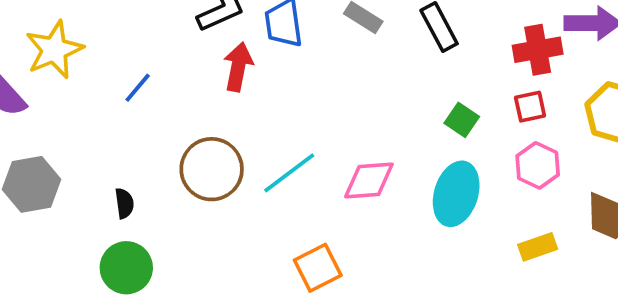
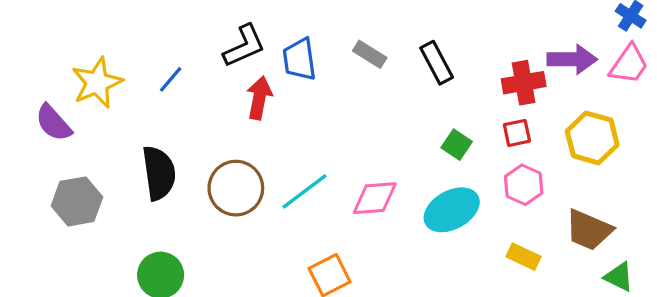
blue line: (138, 88) -> (171, 79), moved
cyan ellipse: (456, 194) -> (452, 210), turned 44
black semicircle: (124, 203) -> (159, 173), moved, size x2.0
yellow rectangle: (538, 247) -> (524, 257), turned 44

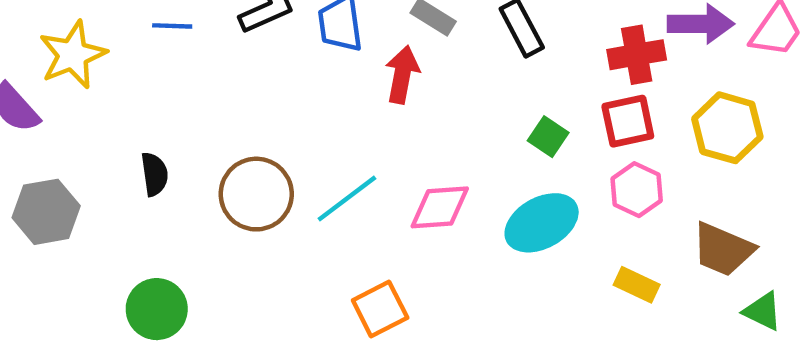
blue line: (171, 79) -> (172, 26), moved, turned 52
red arrow: (259, 98) -> (402, 75), moved
red square: (517, 133) -> (628, 121), size x1.4
black semicircle: (159, 173) -> (155, 174), size x0.6

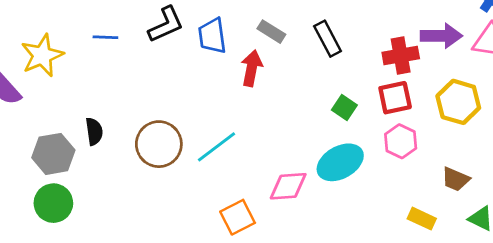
pink diamond: (440, 207) -> (288, 186), moved
gray hexagon: (46, 212) -> (53, 154), moved
brown trapezoid: (723, 249) -> (455, 179), size x0.7
yellow rectangle: (637, 285) -> (422, 219), moved
green circle: (157, 309) -> (53, 203), moved

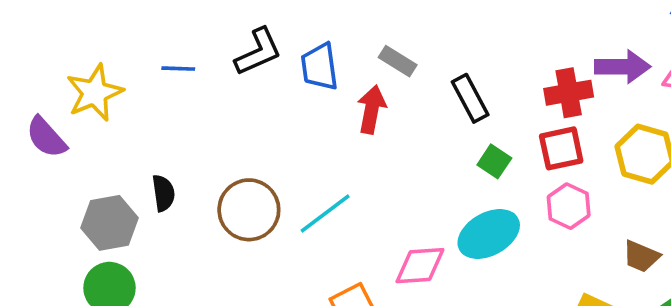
black rectangle: (328, 39) -> (470, 98), moved

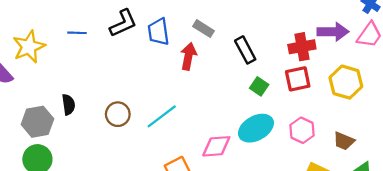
pink hexagon: (569, 206) -> (302, 130), moved
brown circle: (249, 210) -> (118, 114), size x0.7

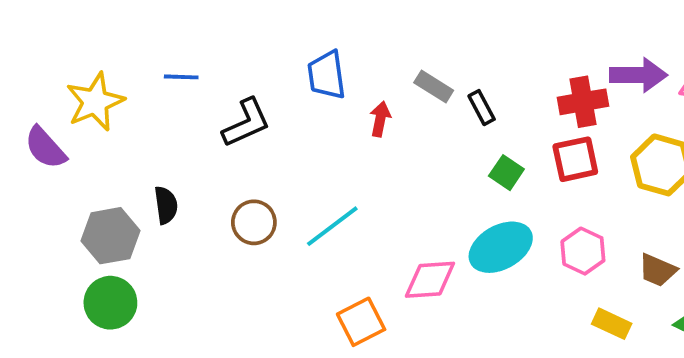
black L-shape: (123, 23) -> (246, 123), moved
gray rectangle: (203, 29) -> (434, 87), moved
black rectangle: (245, 50) -> (482, 108), size x0.7
red arrow: (188, 56) -> (380, 119), size x0.7

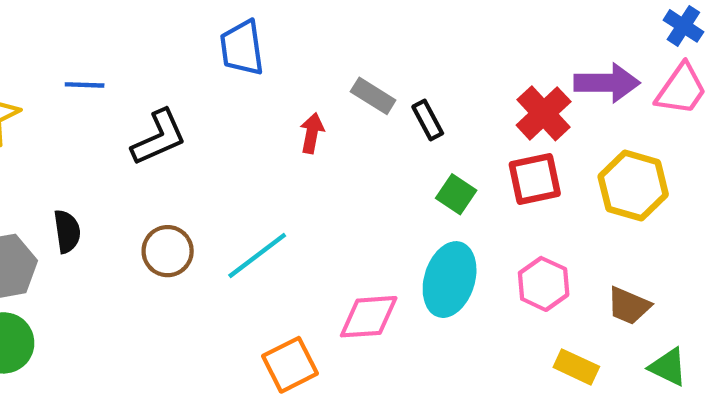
blue trapezoid: (327, 75) -> (242, 48), moved
red cross: (583, 102) -> (544, 113), turned -33
cyan ellipse: (501, 247) -> (450, 280), turned -44

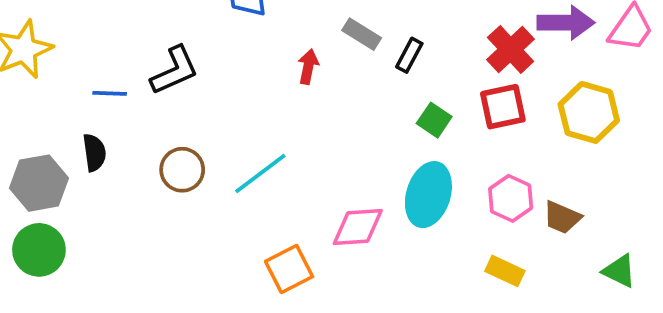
blue line: (85, 85) -> (110, 93), moved
black rectangle: (428, 120) -> (409, 55), turned 56
brown trapezoid: (629, 306) -> (562, 217), moved
yellow rectangle: (576, 367) -> (505, 271), moved

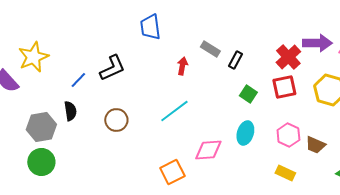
blue line: (110, 93) -> (78, 80), turned -48
cyan line: (260, 174) -> (174, 111), moved
cyan ellipse: (428, 195) -> (245, 133), size x0.7

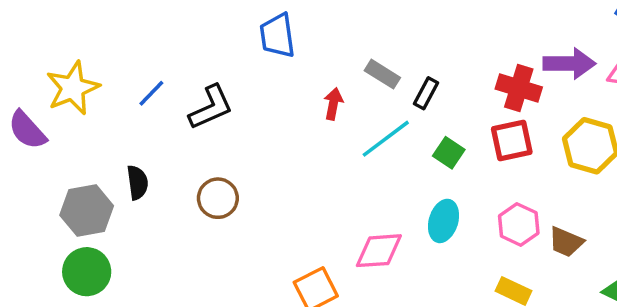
red cross: (288, 57) -> (519, 88), turned -30
blue line: (78, 80) -> (151, 93), moved
cyan line: (174, 111) -> (386, 139), moved

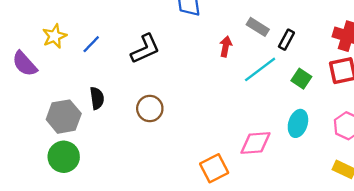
yellow star: (73, 88) -> (54, 36), size x0.7
blue line: (151, 93) -> (91, 44), moved

